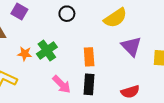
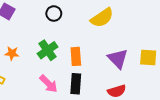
purple triangle: (131, 46) -> (118, 59), moved
green cross: (47, 51) -> (48, 50), moved

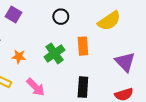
orange rectangle: (76, 56) -> (83, 46), moved
pink arrow: (49, 84) -> (36, 87), moved

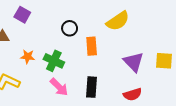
black circle: (61, 17) -> (70, 28), moved
green cross: (55, 53) -> (54, 61), moved, turned -30
pink arrow: (36, 87) -> (59, 87), moved

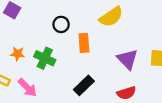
pink arrow: (59, 87) -> (27, 88), moved
black rectangle: (92, 87) -> (84, 85), turned 42

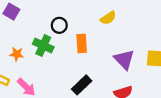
yellow semicircle: (111, 17) -> (108, 18), size x0.7
green cross: (45, 58) -> (43, 46), moved

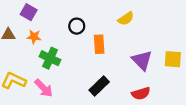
green cross: (43, 46) -> (50, 58), moved
orange star: (17, 54) -> (34, 37), moved

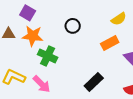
orange star: (34, 37) -> (33, 36), size x1.5
orange rectangle: (99, 44) -> (110, 43), moved, turned 66

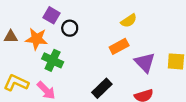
purple square: (28, 13) -> (52, 15), moved
black circle: (73, 26) -> (70, 28), moved

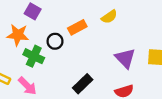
black circle: (70, 28) -> (55, 41), moved
orange rectangle: (119, 46) -> (77, 27), moved

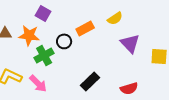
green cross: (34, 56) -> (44, 55), turned 36
purple triangle: (125, 58) -> (130, 43), moved

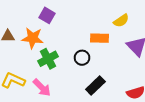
orange rectangle: (85, 28) -> (100, 38), moved, turned 30
black circle: (64, 41) -> (82, 58), moved

